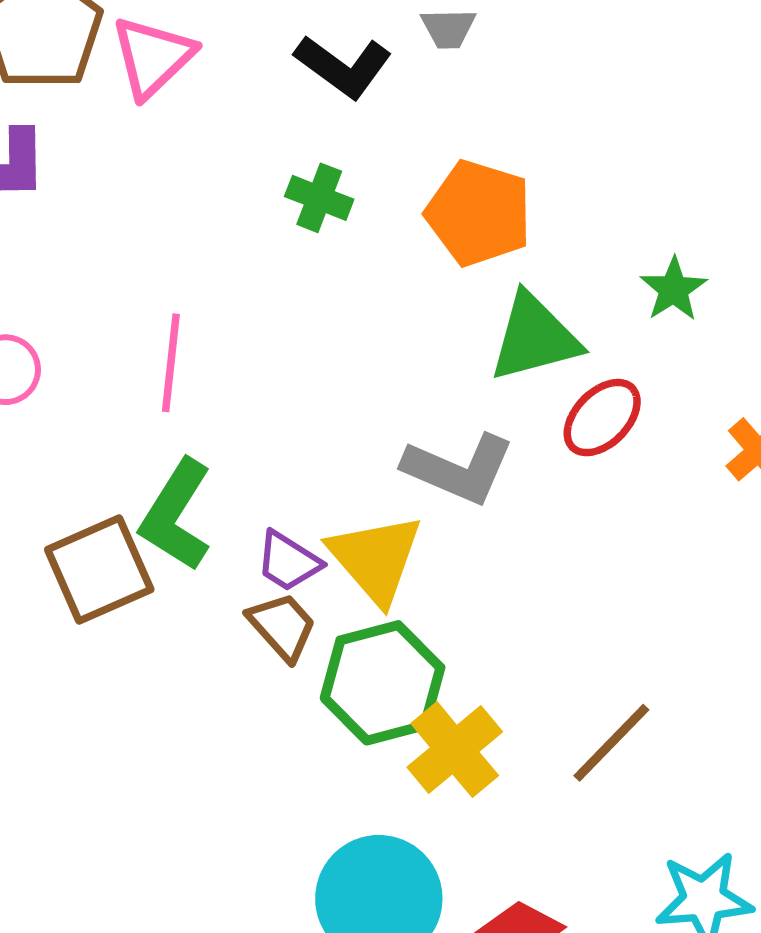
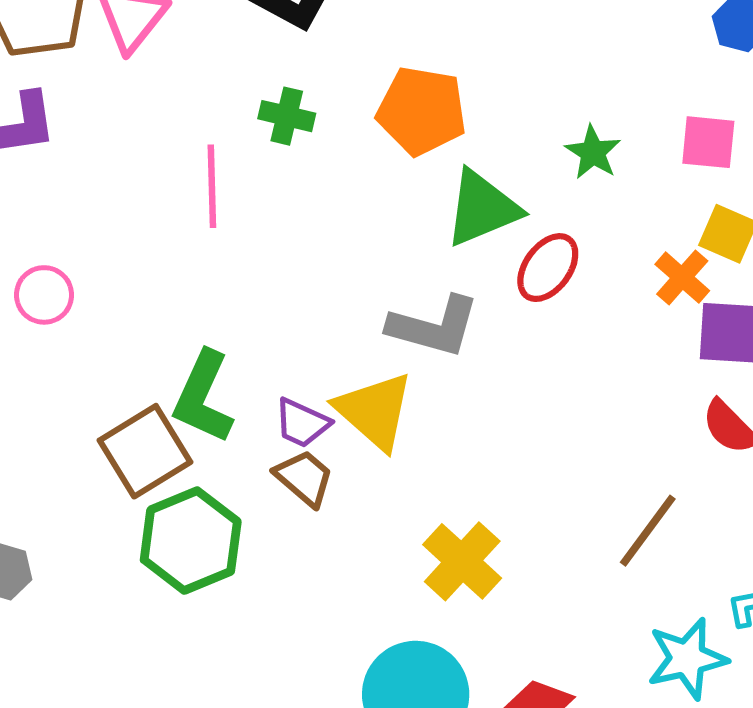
pink line: (171, 363) -> (212, 186), moved
green hexagon: (383, 683) -> (191, 541), moved
brown line: (611, 743) -> (648, 531), moved

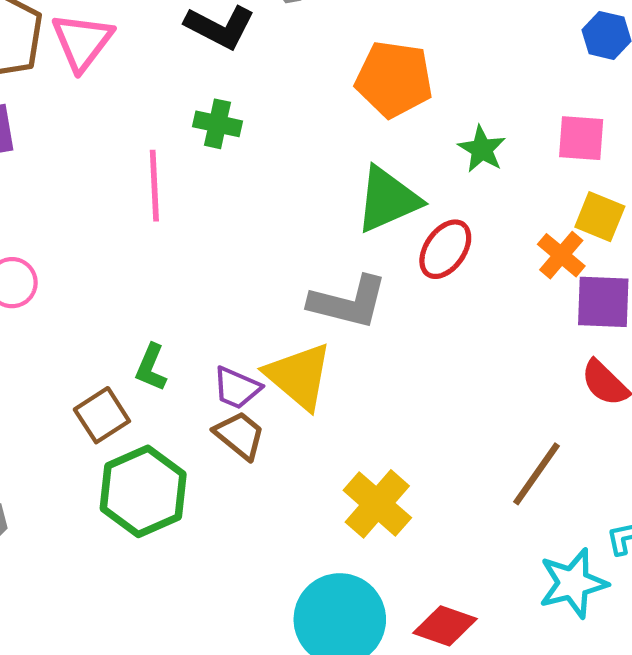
orange pentagon: (422, 111) -> (394, 79), moved
green L-shape: (203, 397) -> (151, 367), size x0.6
brown square: (145, 451) -> (102, 415), size x0.7

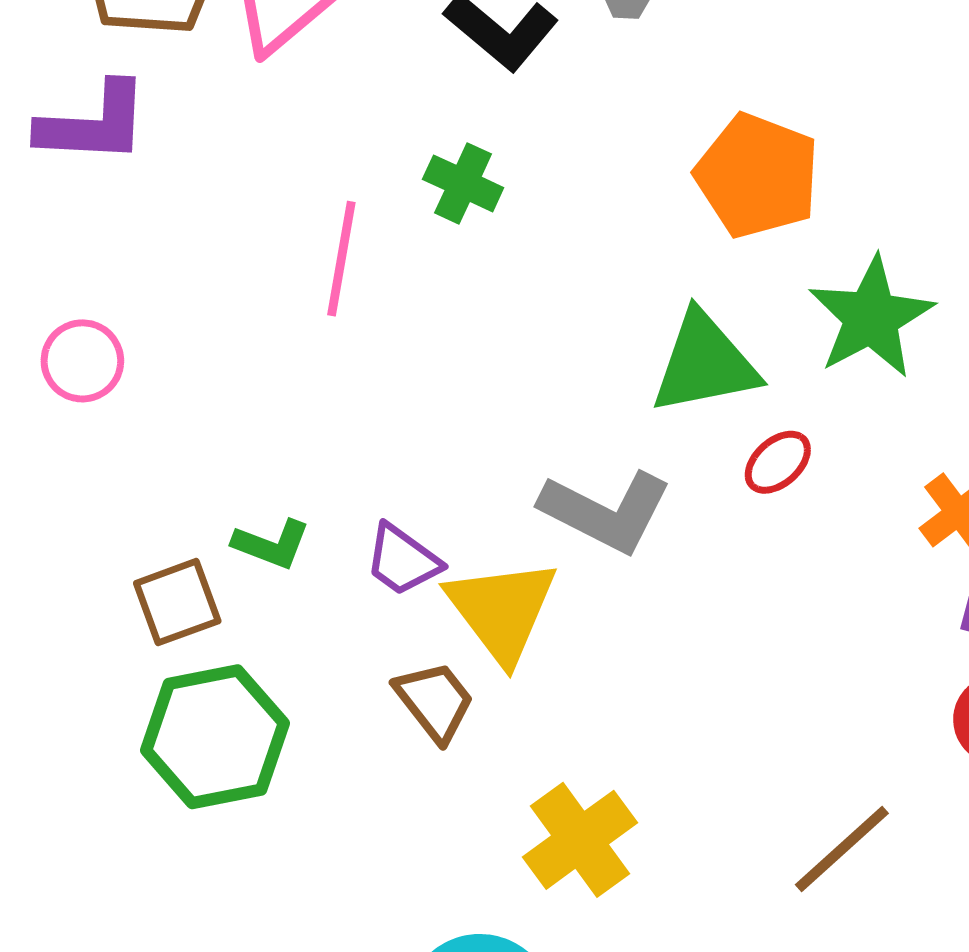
green star: (482, 149) -> (871, 317), size x1.6
red ellipse: (445, 249) -> (778, 462), size x0.7
green L-shape: (151, 367) -> (272, 544), turned -105
purple trapezoid: (237, 388) -> (403, 560), moved
brown trapezoid: (240, 435) -> (435, 701), moved

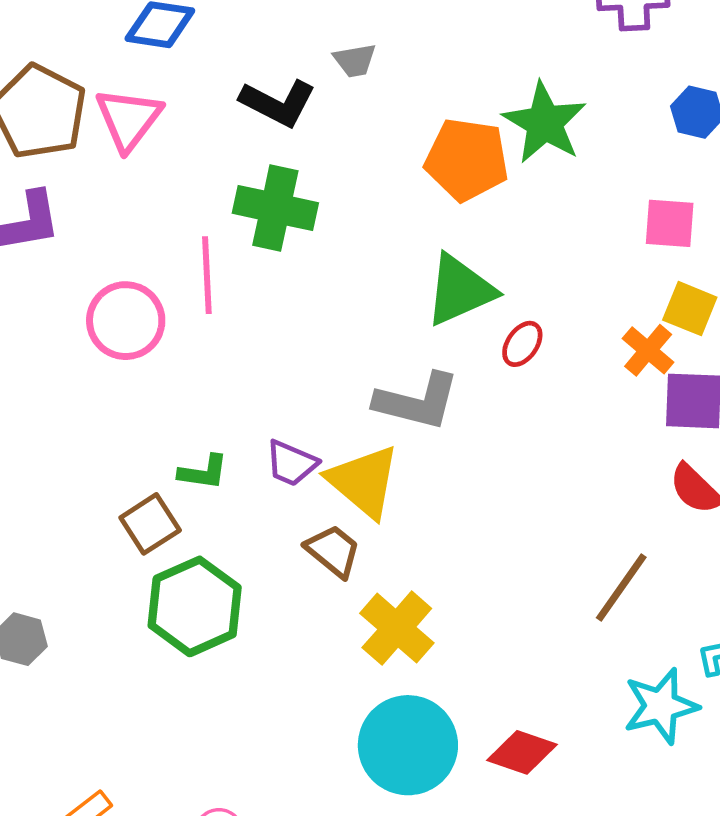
green cross: (463, 183) -> (275, 208), size x1.6
green star: (871, 317) -> (545, 123), moved
pink circle: (82, 361) -> (126, 321), moved, size x1.4
yellow cross: (580, 840) -> (397, 628), moved

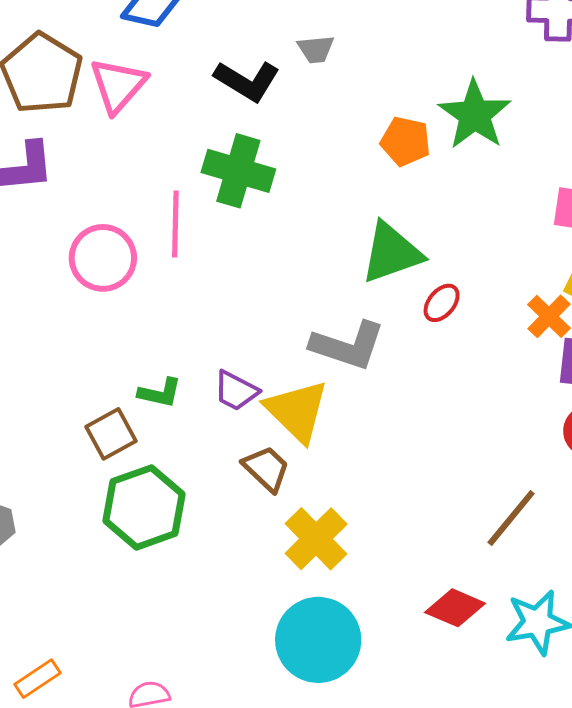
orange pentagon: (467, 160) -> (405, 141), size x0.7
red diamond: (522, 752) -> (455, 608), moved

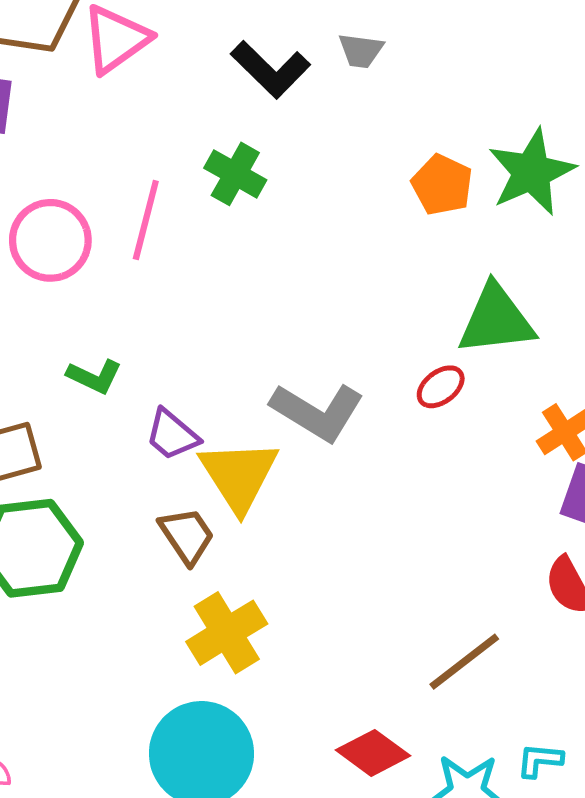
green cross: (238, 171) -> (235, 174), size x0.7
green triangle: (391, 253) -> (496, 320), moved
green L-shape: (160, 393) -> (94, 376), moved

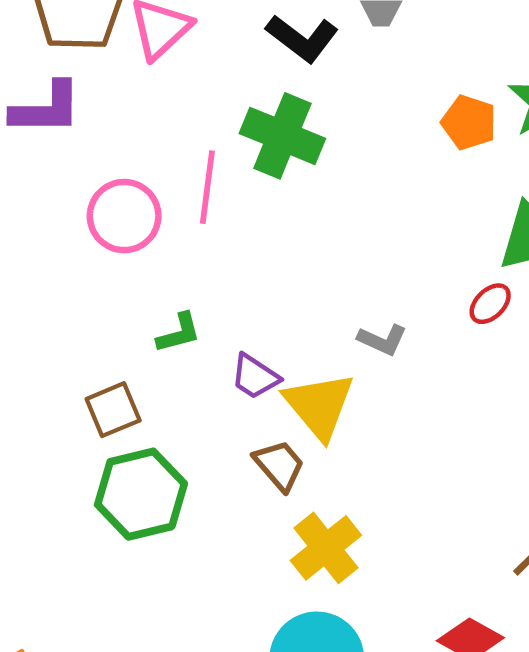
green cross: (235, 174) -> (282, 136), size x1.5
green L-shape: (94, 376) -> (179, 333), turned -33
gray L-shape: (317, 412) -> (382, 340), size x0.6

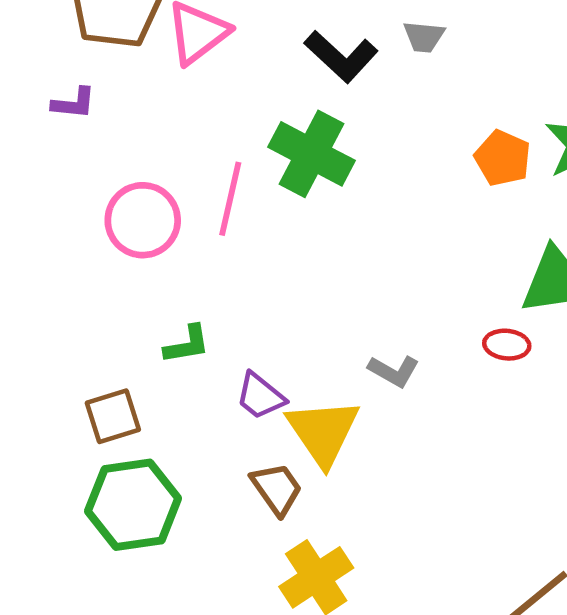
purple L-shape: (46, 108) -> (74, 103), size x0.6
red ellipse: (490, 304) -> (507, 345), turned 45

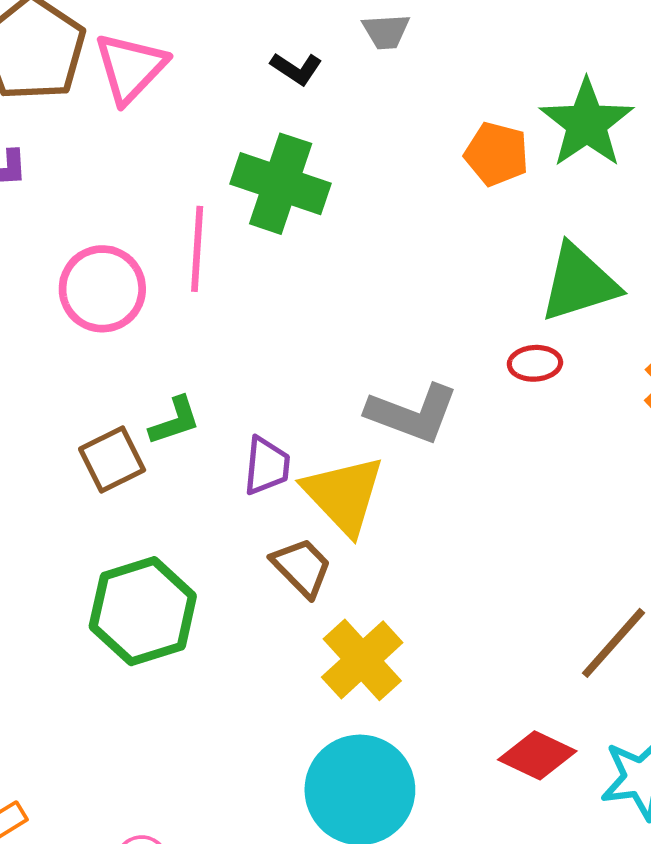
black L-shape: (341, 56) -> (296, 69), size x0.6
gray L-shape: (394, 371) -> (412, 413), size x1.6
purple trapezoid: (260, 396) -> (267, 466), turned -114
brown square: (113, 416) -> (112, 459), moved

